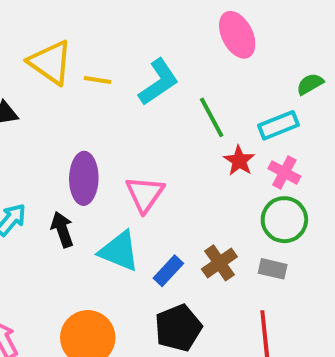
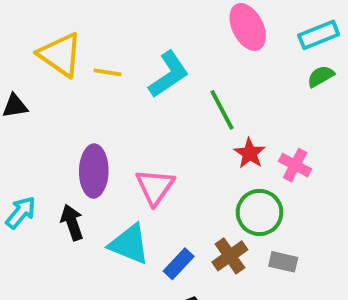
cyan rectangle: (278, 125) -> (319, 35), moved
green circle: (284, 220) -> (260, 212), moved

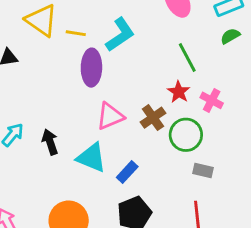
green line: (222, 110) -> (187, 58), moved
purple ellipse: (94, 171) -> (91, 68), moved
pink triangle: (155, 187) -> (110, 116), turned 32
brown cross: (230, 256) -> (153, 118), moved

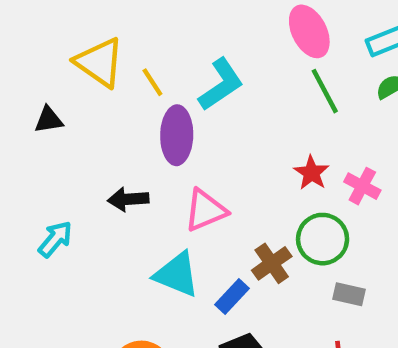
yellow line: (76, 33) -> (152, 82), turned 48
green line: (187, 58) -> (325, 91), moved
brown cross: (153, 118) -> (272, 263), moved
black arrow: (50, 142) -> (128, 199), moved, turned -75

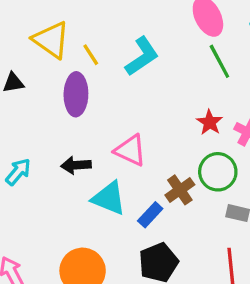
purple ellipse: (177, 135) -> (76, 94), moved
black arrow: (128, 199) -> (76, 165), moved
pink triangle: (205, 210) -> (130, 150), turned 48

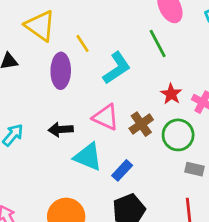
yellow line: (91, 55) -> (83, 43), moved
cyan L-shape: (142, 56) -> (117, 68), moved
green line: (219, 61) -> (158, 43), moved
brown cross: (180, 190) -> (141, 124), moved

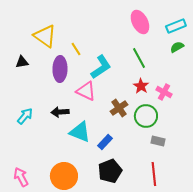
green line: (158, 43) -> (139, 58), moved
pink triangle: (106, 117) -> (86, 91), moved

